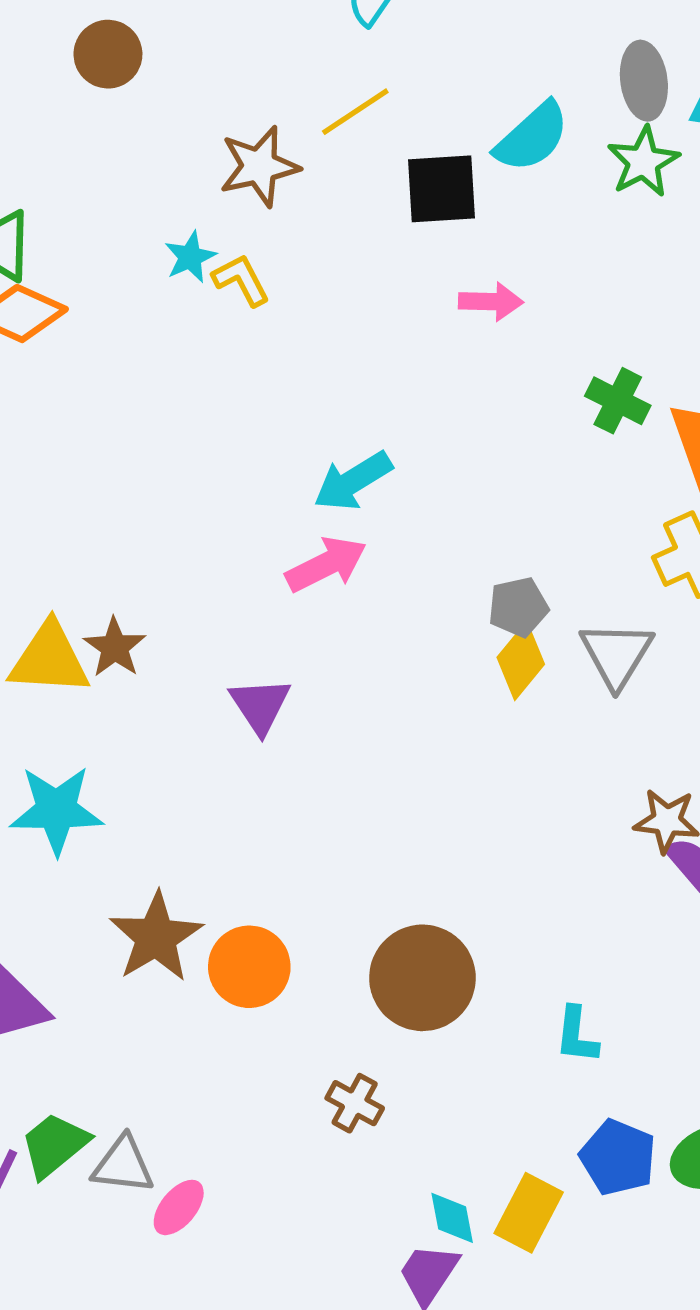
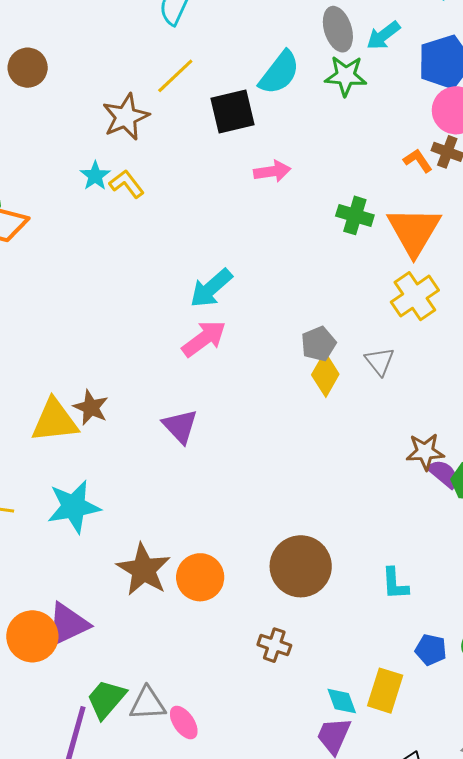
green star: (643, 162) -> (346, 76), turned -30
gray triangle: (617, 654) -> (380, 361), size x0.7
blue pentagon: (618, 1157) -> (431, 650), size x0.7
pink ellipse: (179, 1207) -> (184, 723), turned -64

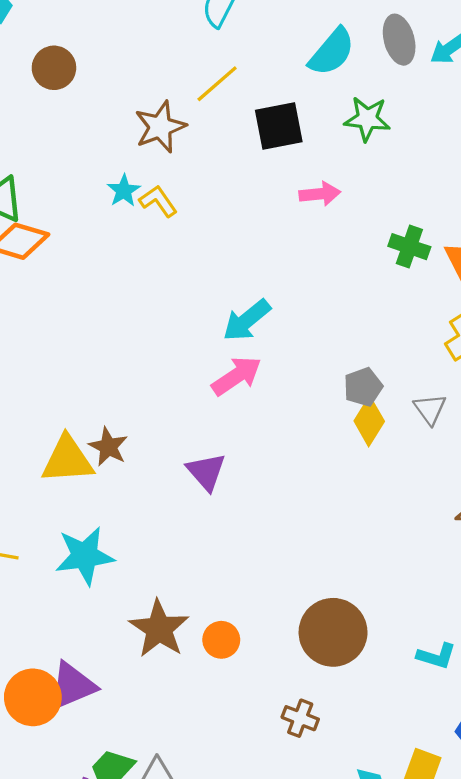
cyan semicircle: (279, 73) -> (332, 52), moved
green star: (346, 76) -> (367, 119), moved
orange circle: (200, 577) -> (221, 640), size x0.7
cyan L-shape: (395, 584) -> (436, 656), turned -72

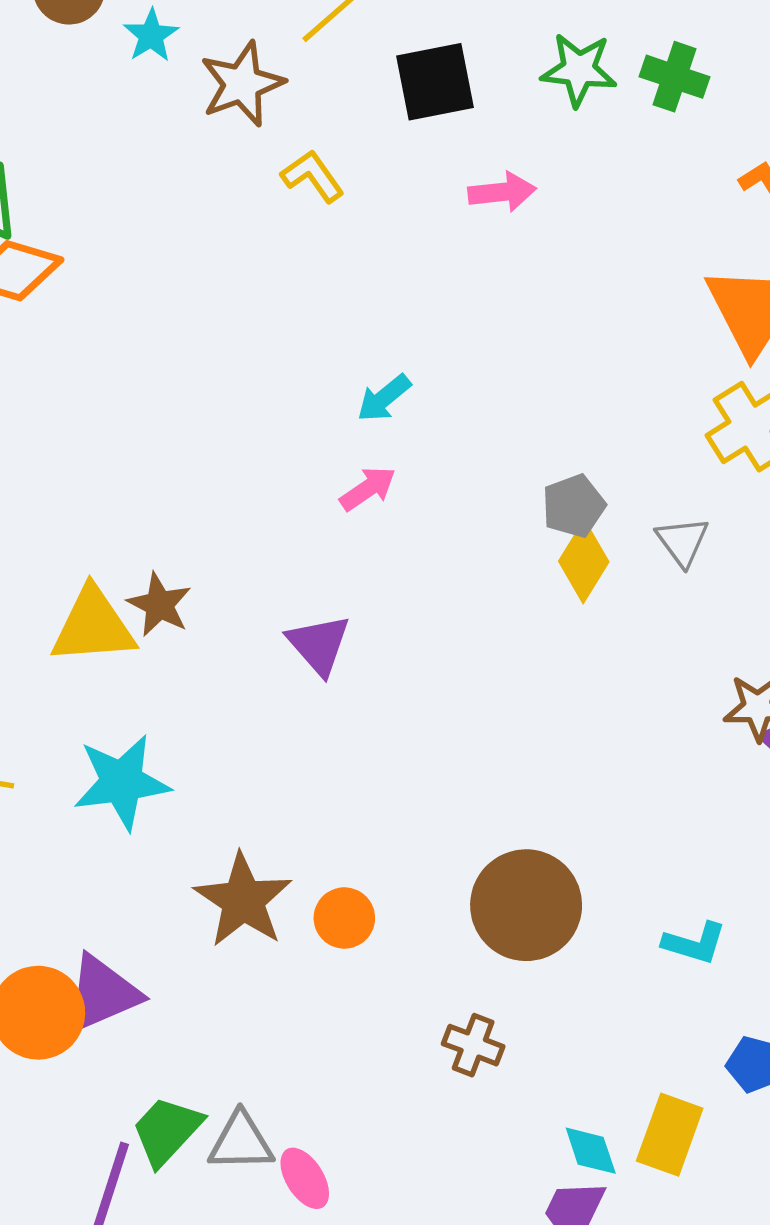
cyan star: (124, 191) -> (151, 35), moved
yellow L-shape: (158, 201) -> (313, 176), moved
green cross: (409, 247) -> (675, 77), moved
cyan arrow: (247, 320) -> (384, 398), size x0.7
pink arrow: (237, 376) -> (368, 489), size x0.7

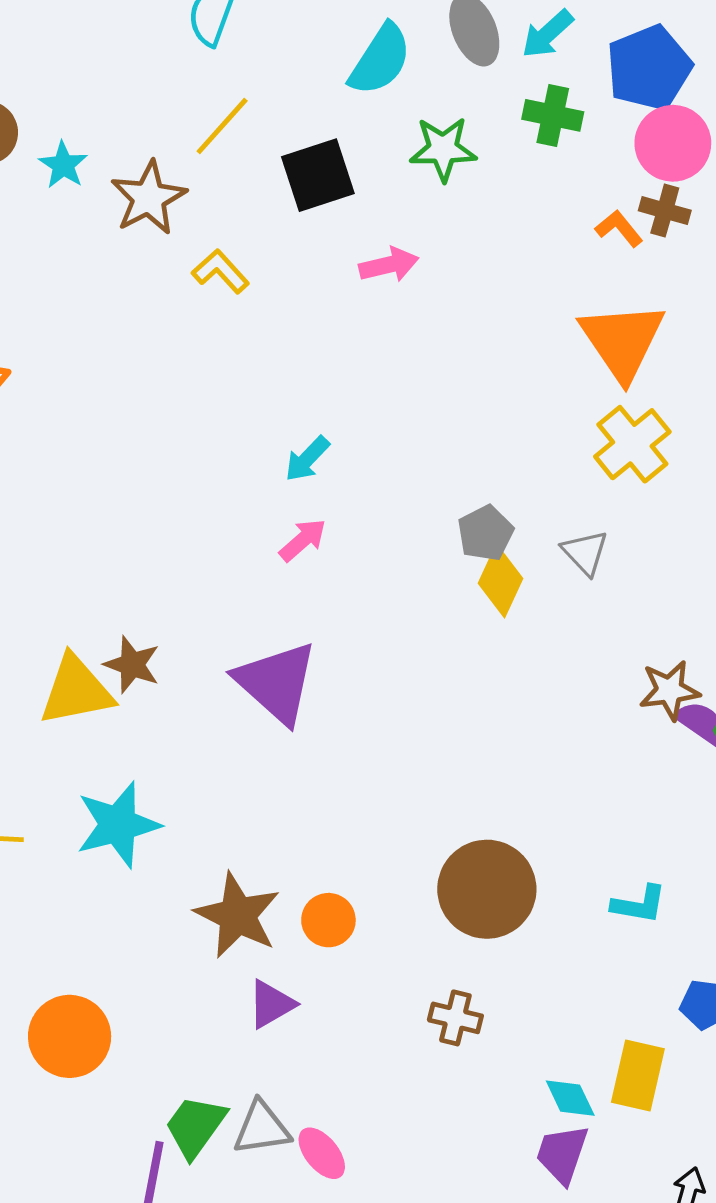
green cross: (675, 77) -> (553, 115), moved
purple triangle: (319, 645) -> (276, 682), size x1.5
purple triangle: (103, 993) -> (271, 1004), moved, size x0.7

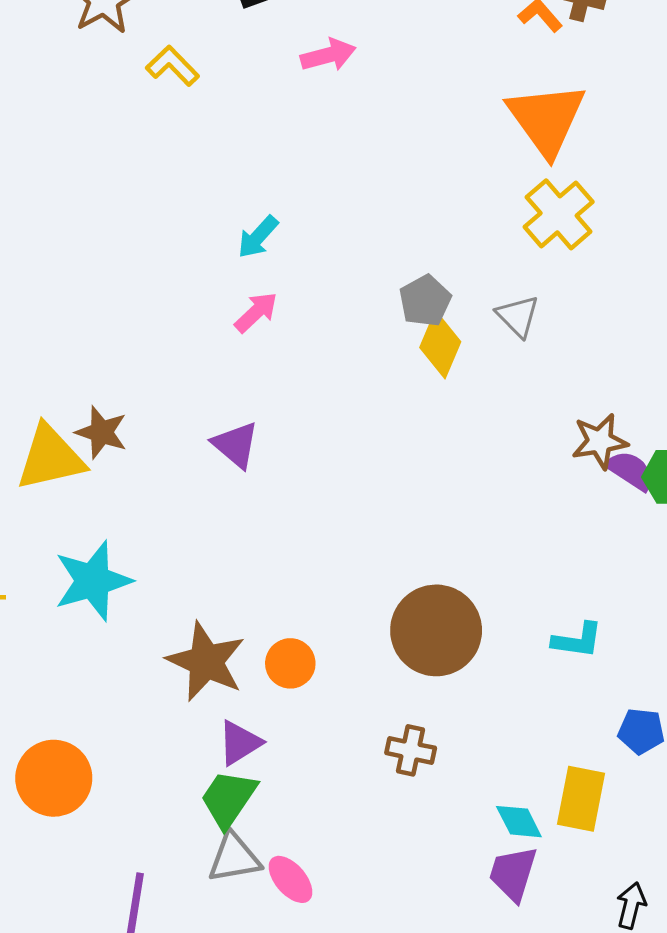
purple triangle: (276, 682) -> (236, 445), size x0.6
green trapezoid: (195, 1126) -> (228, 799), moved

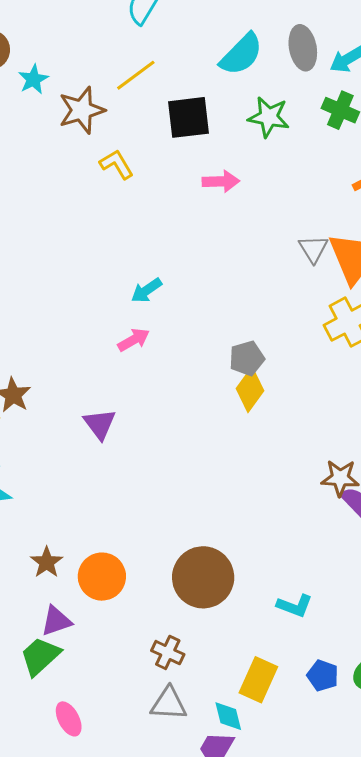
gray triangle: (518, 316) -> (313, 249), moved
brown star: (206, 662) -> (47, 562), size x0.6
orange circle: (290, 663) -> (102, 577), size x1.4
yellow rectangle: (581, 799) -> (258, 680), moved
gray triangle: (234, 858) -> (169, 704), moved

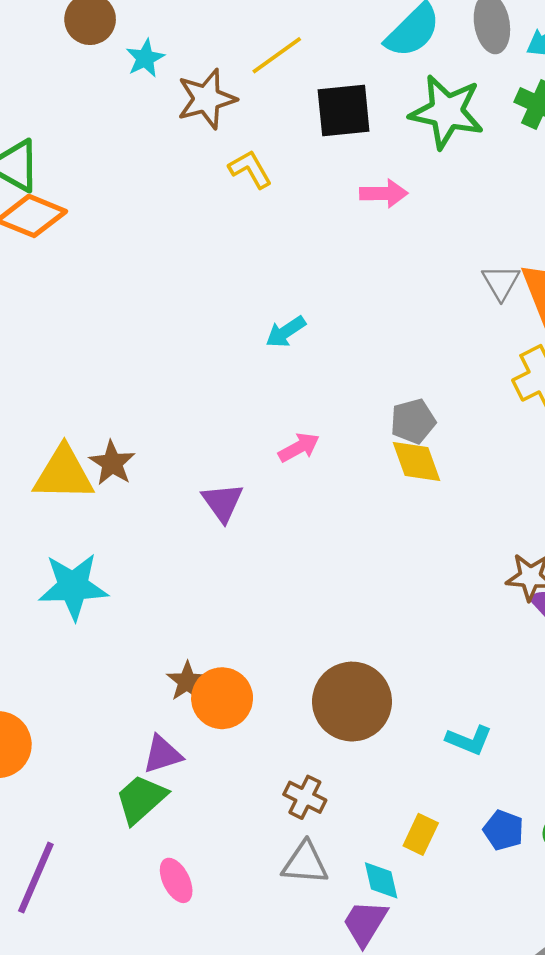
green star: (269, 117) -> (447, 112), size x1.4
pink arrow: (134, 340) -> (299, 447), moved
yellow diamond: (250, 390) -> (416, 461), turned -57
brown star: (47, 562) -> (187, 681), moved
yellow rectangle: (258, 680) -> (421, 834), size x0.7

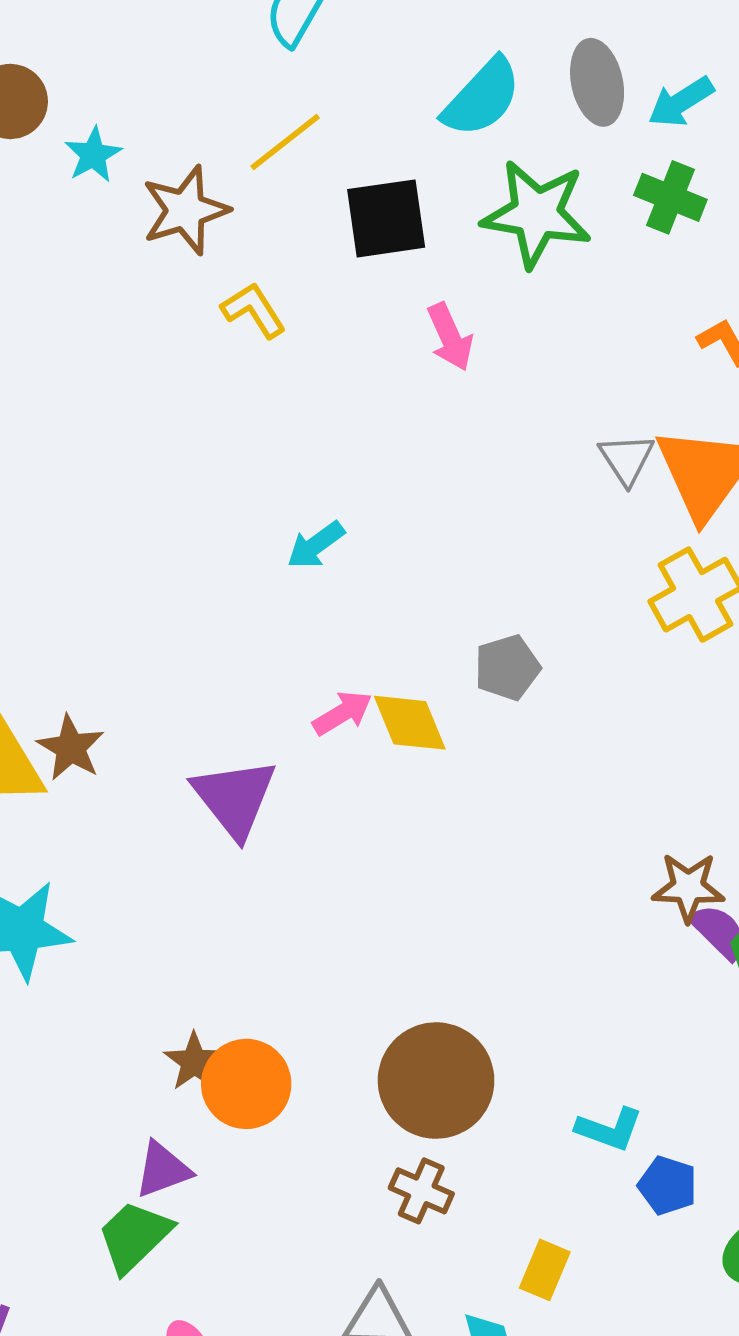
pink arrow: (384, 193) -> (450, 337), turned 69
yellow diamond: (416, 461) -> (410, 723), moved
purple triangle: (223, 502) -> (235, 798), size x1.4
brown cross: (305, 797) -> (421, 1191), moved
blue pentagon: (503, 830) -> (668, 1185), moved

